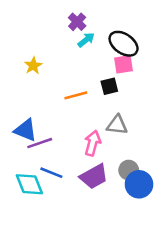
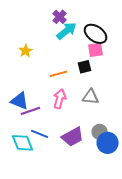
cyan arrow: (86, 40) -> (67, 31), size x1.5
pink arrow: (93, 143) -> (60, 99), moved

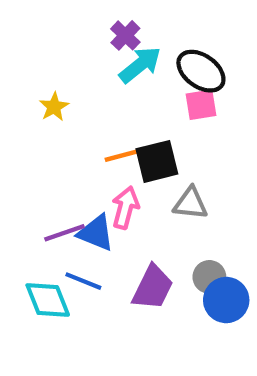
black square: (85, 67) -> (157, 161), moved, size x1.5
blue triangle: (20, 101) -> (96, 233), moved
purple trapezoid: (73, 137) -> (153, 287), turned -35

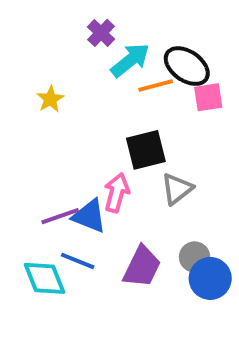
purple cross: (125, 35) -> (101, 33), moved
pink square: (201, 105) -> (208, 97), moved
orange line: (123, 155) -> (156, 86), moved
gray triangle: (190, 203) -> (177, 189), turned -44

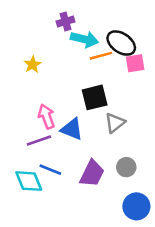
purple cross: (101, 33) -> (65, 21), turned 30
cyan arrow: (130, 60) -> (84, 39), turned 52
pink arrow: (117, 193) -> (46, 116), moved, turned -35
blue triangle: (89, 216) -> (72, 129), moved
blue circle: (210, 278) -> (136, 206), moved

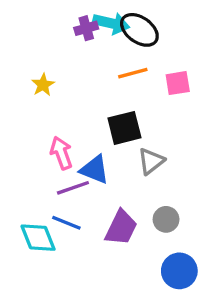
cyan arrow: (84, 39) -> (111, 23), moved
black ellipse: (121, 43) -> (139, 30), moved
purple line: (39, 141) -> (73, 188), moved

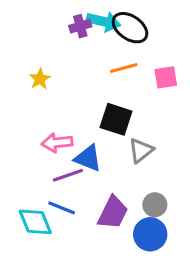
black square: (124, 128) -> (116, 119), turned 32
pink arrow: (61, 153) -> (57, 143), turned -76
blue circle: (179, 271) -> (150, 234), moved

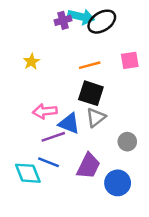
black ellipse: (130, 28) -> (102, 22), turned -68
orange line: (124, 68) -> (90, 65), moved
gray triangle: (141, 150) -> (96, 117), moved
gray circle: (155, 205) -> (127, 142), moved

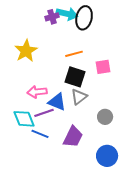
black ellipse: (102, 22) -> (84, 18), turned -45
pink square: (130, 60) -> (103, 67), moved
yellow star: (31, 62) -> (26, 51), size x1.6
cyan diamond: (28, 173) -> (24, 119), moved
blue circle: (118, 183) -> (107, 156), moved

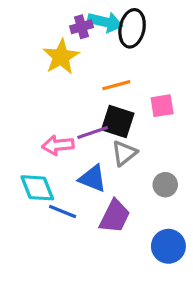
yellow star: (26, 51) -> (61, 57), moved
blue triangle: (57, 102) -> (93, 178), moved
purple line: (44, 113) -> (93, 133), moved

